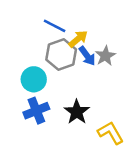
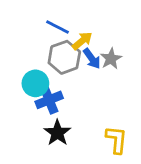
blue cross: (36, 111) -> (49, 100), moved
black star: (77, 112) -> (57, 133), moved
yellow L-shape: (111, 133) -> (116, 140), turned 36

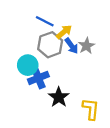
black star: (57, 133) -> (59, 97), moved

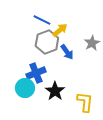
blue arrow: (72, 46) -> (67, 52), moved
gray star: (87, 46) -> (92, 43), moved
cyan circle: (28, 65) -> (25, 88), moved

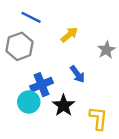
blue line: (42, 20) -> (31, 17), moved
gray hexagon: (47, 42) -> (19, 46), moved
blue arrow: (67, 52) -> (77, 74), moved

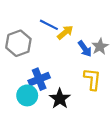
blue line: (31, 17) -> (49, 25), moved
blue arrow: (77, 74) -> (85, 49), moved
yellow L-shape: (98, 118) -> (92, 79), moved

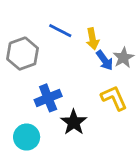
yellow arrow: (65, 32) -> (93, 39), moved, turned 119
yellow L-shape: (92, 79) -> (114, 98), turned -30
cyan circle: (27, 95) -> (27, 137), moved

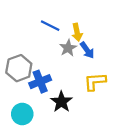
gray hexagon: (23, 54) -> (19, 68), moved
gray star: (123, 58) -> (68, 48), moved
yellow L-shape: (114, 98) -> (95, 82), turned -70

